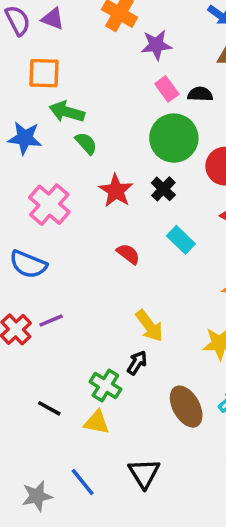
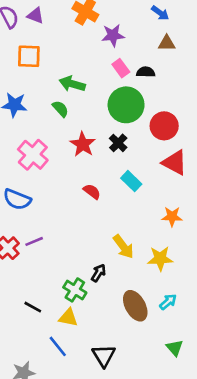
green arrow: (67, 112) -> (72, 84), moved
yellow arrow: (149, 326) -> (123, 247), moved
blue line: (83, 482) -> (58, 346), moved

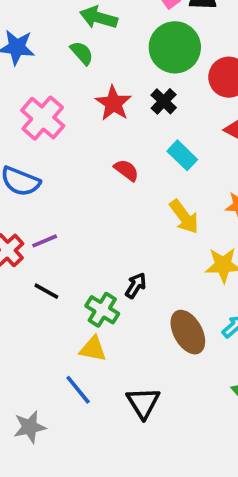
yellow arrow: (123, 247) -> (184, 217), moved
black line: (33, 307) -> (46, 291), moved

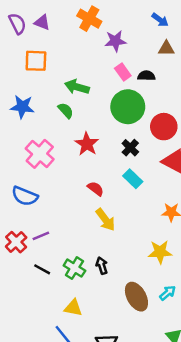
black cross: (164, 101) -> (130, 148), moved
yellow arrow: (184, 217) -> (105, 220), moved
black arrow: (136, 286) -> (102, 266), turned -49
green cross: (102, 310) -> (74, 268), moved

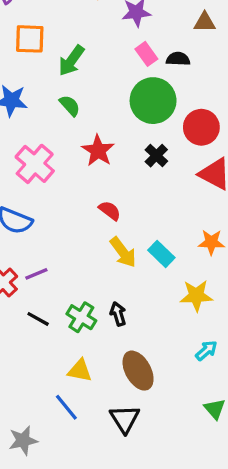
green arrow: (77, 87) -> (71, 61), moved, turned -70
cyan rectangle: (133, 179) -> (161, 254), moved
brown ellipse: (136, 297) -> (138, 371), moved

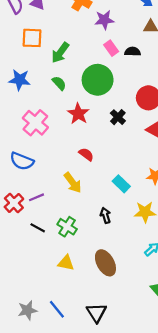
green circle: (153, 101) -> (98, 80), moved
yellow arrow: (123, 252) -> (73, 183), moved
black arrow: (118, 314) -> (105, 215), moved
blue line: (66, 407) -> (57, 309), moved
black triangle: (125, 419) -> (96, 313), moved

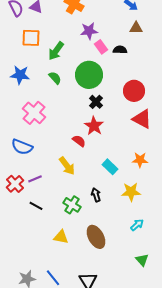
purple star: (104, 20) -> (89, 31), moved
red star: (78, 114) -> (94, 126), moved
black cross: (118, 117) -> (96, 102), moved
green cross: (67, 227) -> (72, 205), moved

